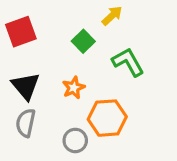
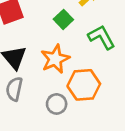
orange star: (74, 88) -> (55, 59), size x1.5

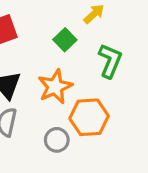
green L-shape: (102, 37) -> (110, 61), turned 52

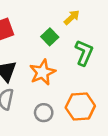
orange hexagon: (89, 117) -> (80, 107), moved

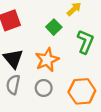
gray circle: (44, 113) -> (44, 88), moved

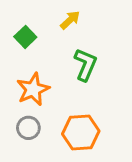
green square: (54, 27) -> (25, 37), moved

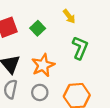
yellow arrow: (70, 20) -> (69, 16), turned 96

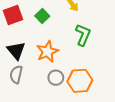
gray circle: (40, 92) -> (56, 78), moved

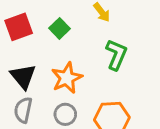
gray circle: (56, 78) -> (65, 114), moved

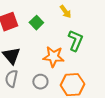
orange star: (67, 78) -> (53, 57), moved, turned 30

